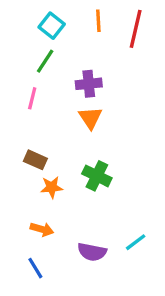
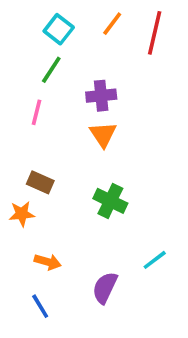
orange line: (98, 21) -> (112, 24), turned 40
orange star: (52, 187) -> (22, 214), moved
cyan line: (136, 242) -> (155, 260), moved
purple semicircle: (92, 252) -> (105, 288), turned 104

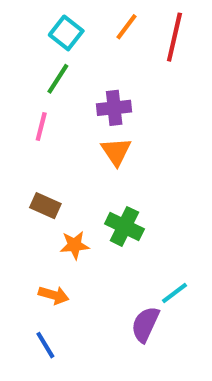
orange star: (22, 214) -> (75, 245), moved
purple semicircle: (105, 288) -> (145, 324), moved

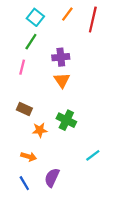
purple semicircle: (145, 324) -> (52, 178), moved

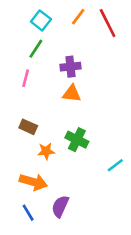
red line: (93, 20) -> (108, 23), turned -40
orange triangle: (62, 80) -> (72, 94), turned -49
cyan line: (93, 155) -> (115, 165), moved
orange arrow: (29, 157) -> (33, 182), size x1.5

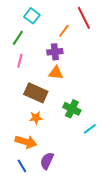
orange line: (78, 17) -> (64, 31), moved
green line: (36, 49) -> (18, 38), moved
brown rectangle: (28, 127) -> (36, 93), moved, size x1.6
green cross: (77, 140) -> (72, 109), moved

